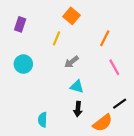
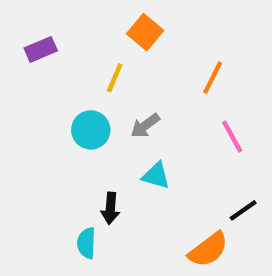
purple rectangle: (20, 24) -> (41, 49), turned 48
cyan circle: (23, 64) -> (91, 130), moved
black arrow: (78, 109) -> (110, 208), moved

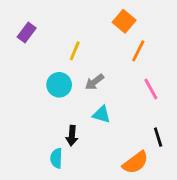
orange square: (145, 32) -> (124, 21), moved
purple rectangle: (41, 49) -> (27, 32), turned -30
black line: (243, 210) -> (158, 137), turned -72

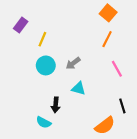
orange square: (124, 21) -> (108, 13), moved
yellow line: (75, 51) -> (42, 39), moved
cyan semicircle: (56, 158) -> (44, 122), turned -64

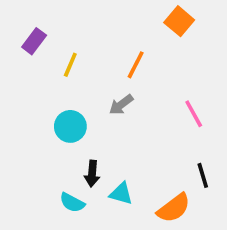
orange line: (107, 39) -> (136, 65), moved
cyan circle: (46, 65) -> (70, 126), moved
cyan triangle: (79, 88) -> (121, 194), moved

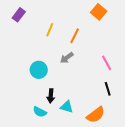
purple rectangle: (34, 41) -> (19, 15), moved
yellow line: (70, 65) -> (50, 30), moved
black line: (203, 175) -> (108, 89), moved

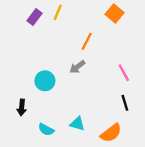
purple rectangle: (19, 15) -> (34, 17), moved
yellow line: (50, 30) -> (58, 12), moved
black arrow: (51, 96) -> (22, 107), moved

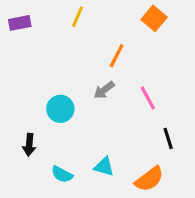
purple rectangle: (34, 17) -> (20, 23), moved, turned 42
pink line: (124, 73) -> (148, 98), moved

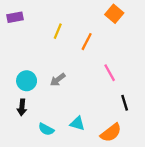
yellow line: (78, 17) -> (58, 31), moved
gray arrow: (104, 90) -> (58, 80), moved
cyan circle: (60, 109) -> (27, 81), moved

